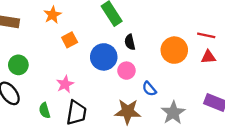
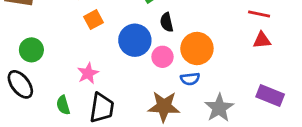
orange circle: (174, 50) -> (197, 49), moved
blue semicircle: (149, 89) -> (190, 79), turned -56

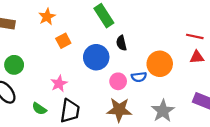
orange circle: (197, 49) -> (160, 64), moved
pink circle: (162, 57) -> (118, 81), moved
blue semicircle: (190, 79) -> (139, 77), moved
green semicircle: (63, 105) -> (39, 109), turned -40

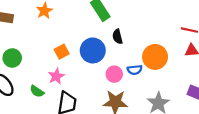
orange square: (63, 41) -> (62, 52), moved
green semicircle: (39, 109) -> (37, 91), moved

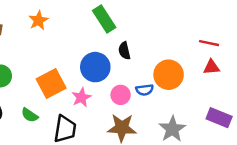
orange square: (62, 52) -> (51, 84), moved, size x1.6
pink star: (56, 76) -> (81, 97), moved

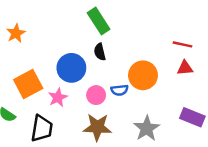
green rectangle: (104, 19) -> (99, 21), moved
orange star: (38, 20) -> (16, 33), moved

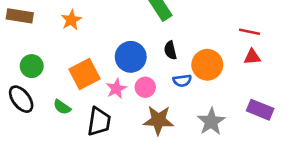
black semicircle: (100, 52) -> (170, 50), moved
pink circle: (96, 95) -> (145, 87), moved

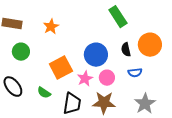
orange circle: (207, 65) -> (150, 45), moved
green circle: (32, 66) -> (21, 52), moved
brown star: (158, 120) -> (104, 103), moved
gray star: (211, 122) -> (145, 104), moved

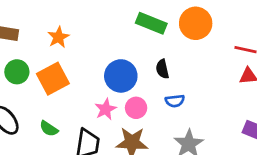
green rectangle: (118, 17) -> (151, 23), turned -35
orange circle: (150, 45) -> (196, 23), moved
orange square: (61, 68) -> (53, 79), moved

